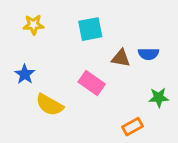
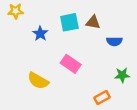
yellow star: (33, 25) -> (16, 11), moved
brown triangle: (121, 58) -> (93, 22), moved
blue star: (25, 74) -> (40, 34), moved

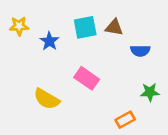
yellow star: (16, 11) -> (19, 26), moved

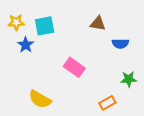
cyan square: (85, 27) -> (45, 26), moved
blue star: (49, 41) -> (26, 45), moved
yellow semicircle: (47, 99) -> (40, 99), moved

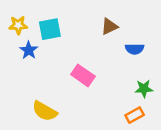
brown triangle: (98, 24) -> (109, 26), turned -35
orange rectangle: (107, 103) -> (135, 115), moved

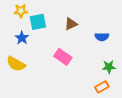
yellow star: (18, 25) -> (21, 11), moved
brown triangle: (109, 26) -> (71, 24), moved
yellow semicircle: (45, 111) -> (16, 64), moved

